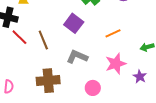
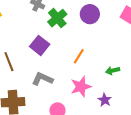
orange line: (113, 33) -> (79, 56), turned -35

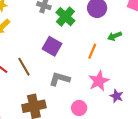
green arrow: (113, 71) -> (115, 36), moved
purple star: (105, 100) -> (117, 96), moved

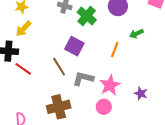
brown line: (24, 67) -> (59, 67), moved
pink star: (99, 81) -> (110, 85), moved

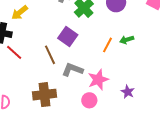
green arrow: (136, 34) -> (127, 40), moved

